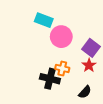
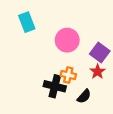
cyan rectangle: (44, 20) -> (27, 22), moved, turned 48
black semicircle: (85, 92) -> (84, 96), moved

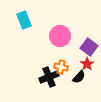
black cross: (55, 86) -> (49, 77), turned -36
black semicircle: (84, 96) -> (79, 77), moved

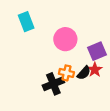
purple square: (89, 47) -> (97, 51), turned 30
black semicircle: (79, 77) -> (84, 73), moved

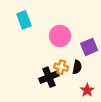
red star: (95, 70) -> (87, 90), moved
black semicircle: (84, 73) -> (77, 67), turned -32

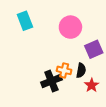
pink circle: (60, 36) -> (70, 27), moved
red star: (87, 90) -> (92, 85), moved

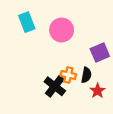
pink circle: (70, 27) -> (62, 30), moved
black cross: (51, 81) -> (55, 86), turned -30

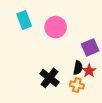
orange cross: (68, 75) -> (77, 85), moved
red star: (98, 91) -> (89, 71), moved

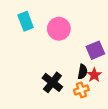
orange cross: (77, 85) -> (81, 90), turned -32

